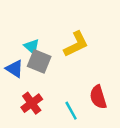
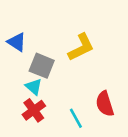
cyan triangle: (32, 47) -> (34, 87), moved
blue triangle: (14, 69) -> (17, 42), moved

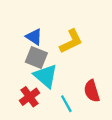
blue triangle: (17, 42) -> (34, 37), moved
cyan triangle: (34, 87) -> (46, 76), moved, size x1.6

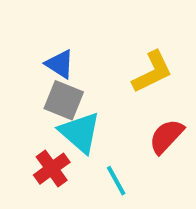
yellow L-shape: (71, 41) -> (152, 72), moved
red semicircle: (92, 91) -> (166, 136), moved, turned 60

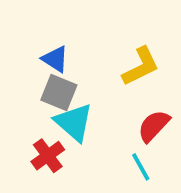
cyan line: (116, 181) -> (141, 167), moved

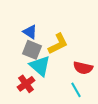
yellow L-shape: (141, 66) -> (58, 44), moved
red semicircle: (154, 126) -> (83, 68), turned -120

